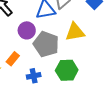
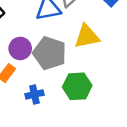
purple circle: (27, 30) -> (20, 48), moved

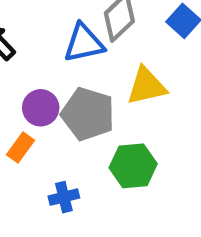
blue cross: (34, 94) -> (64, 197), moved

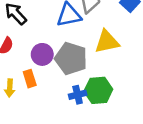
orange rectangle: (21, 148) -> (30, 79), turned -54
blue cross: (64, 197) -> (78, 95), moved

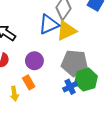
yellow triangle: (107, 42) -> (66, 31), moved
gray pentagon: (71, 58) -> (75, 63), moved

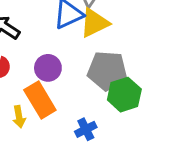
orange rectangle: (29, 82) -> (40, 100), size x1.6
blue cross: (70, 87) -> (86, 129), moved

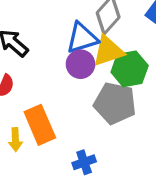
purple circle: (48, 68) -> (80, 64), moved
green hexagon: (124, 95) -> (130, 69), moved

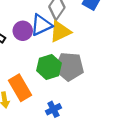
purple circle: (80, 64) -> (23, 31), moved
green hexagon: (130, 69) -> (49, 67), moved

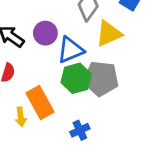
blue triangle: (41, 25) -> (71, 50), moved
yellow triangle: (60, 32) -> (109, 34), moved

